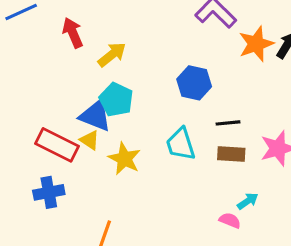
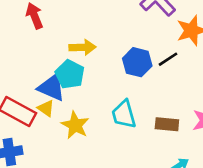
yellow arrow: (112, 55) -> (83, 47), moved, turned 35
black line: (228, 123) -> (168, 59), moved, turned -30

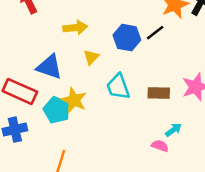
cyan pentagon: (70, 74) -> (57, 110), moved
yellow triangle: (46, 108) -> (91, 57), moved, turned 42

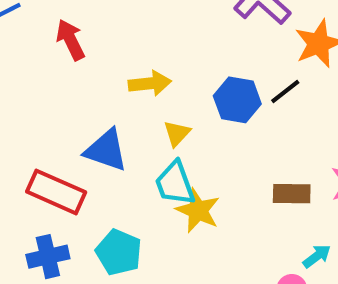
cyan trapezoid: (118, 87) -> (175, 183), moved
yellow star: (74, 100) -> (198, 210), moved
cyan pentagon: (57, 110) -> (119, 252), moved

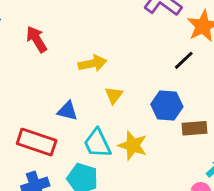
blue hexagon: (237, 100) -> (167, 106), moved
blue triangle: (106, 150) -> (67, 111), size x0.7
cyan trapezoid: (175, 183) -> (97, 143), moved

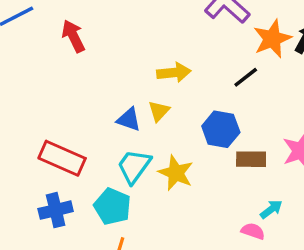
yellow arrow: (92, 63) -> (174, 72), moved
blue triangle: (67, 111) -> (129, 119), moved
cyan trapezoid: (97, 143) -> (134, 166), turned 56

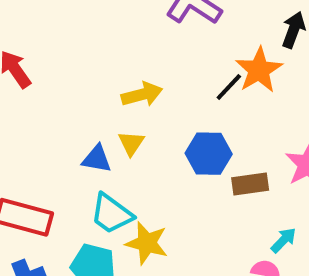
orange star: (272, 39) -> (259, 70), moved
cyan trapezoid: (134, 166) -> (112, 214), turned -81
yellow star: (176, 173) -> (147, 243), moved

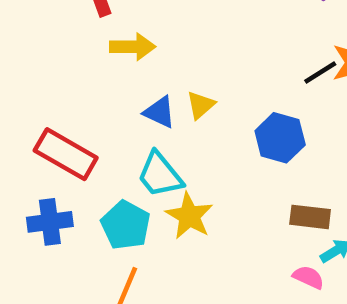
yellow arrow: (142, 94) -> (133, 47), moved
brown rectangle: (250, 184) -> (310, 217), moved

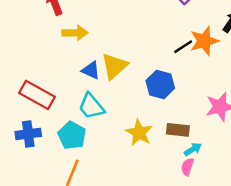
yellow triangle: (201, 105) -> (114, 66), size x1.6
yellow star: (189, 216) -> (139, 133), moved
pink semicircle: (308, 277) -> (187, 167), moved, turned -96

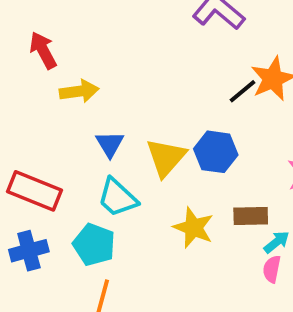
yellow triangle: (114, 66) -> (166, 157), moved
blue triangle: (91, 70) -> (110, 144), turned 42

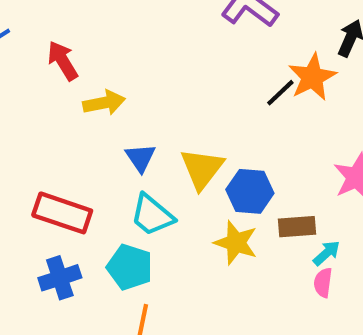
blue hexagon: (216, 152) -> (250, 191), moved

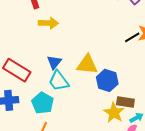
blue triangle: (140, 158) -> (54, 62), moved
yellow triangle: (202, 169) -> (87, 65), turned 45
yellow star: (236, 243) -> (114, 113), moved

